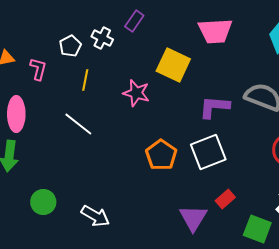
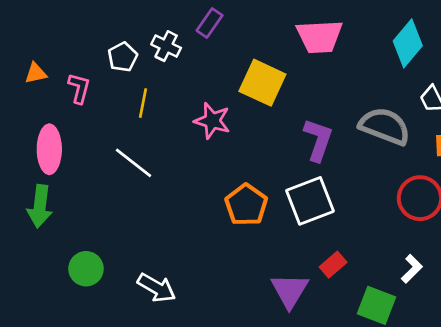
purple L-shape: (214, 107) -> (318, 140), turned 104

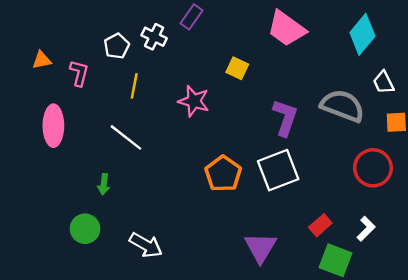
pink trapezoid: (320, 37) -> (286, 29), turned 39
yellow square: (262, 83) -> (237, 68), size x0.6
green arrow: (40, 206) -> (104, 184), moved, size x0.6
red rectangle: (333, 265) -> (320, 225), moved

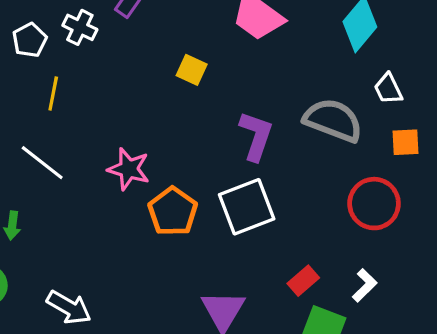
pink star: (194, 101) -> (129, 169), moved

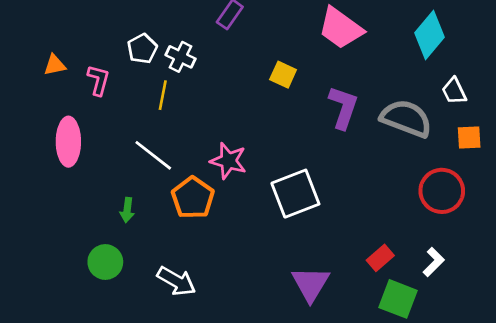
white cross: (80, 27) -> (181, 57), moved
purple L-shape: (256, 136) -> (343, 107), moved
white square: (247, 207) -> (295, 194), moved
orange pentagon: (173, 211) -> (193, 198), moved

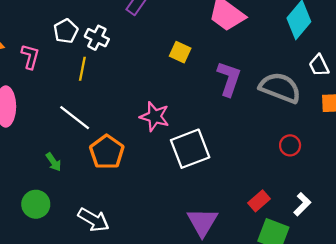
pink star: (228, 161) -> (155, 116), moved
red circle: (442, 191) -> (290, 145), moved, size x0.6
green arrow: (127, 210) -> (54, 162), turned -42

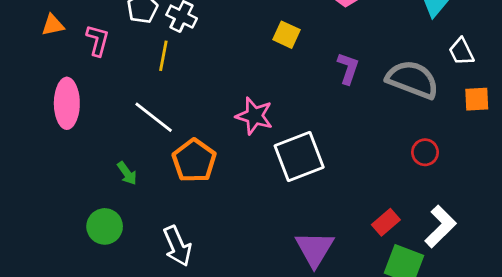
purple L-shape: (229, 79) -> (348, 68), size x0.7
white L-shape: (302, 204) -> (440, 226), size x1.4
white arrow: (94, 220) -> (177, 246), turned 36

